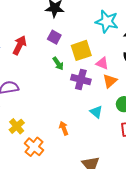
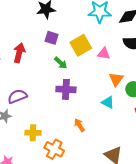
purple cross: (81, 79) -> (66, 89), moved
orange triangle: (110, 81) -> (116, 79), moved
yellow cross: (17, 126) -> (33, 133), turned -35

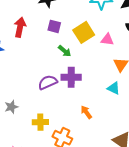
red arrow: (19, 53) -> (20, 27), moved
purple semicircle: (17, 96) -> (48, 82), moved

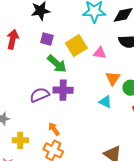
green arrow: (65, 51) -> (57, 64), size x1.5
orange arrow: (86, 112) -> (54, 129), moved
yellow cross: (40, 122) -> (20, 140), moved

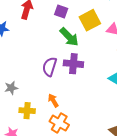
purple semicircle: (40, 95) -> (50, 67), turned -54
orange arrow: (54, 129) -> (53, 100), moved

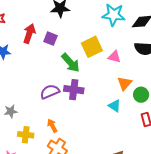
purple square: (61, 12) -> (51, 39), moved
purple semicircle: (50, 67) -> (50, 92), turned 48

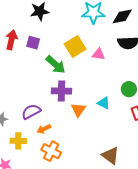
orange triangle: (125, 83) -> (78, 110), moved
purple semicircle: (50, 92) -> (31, 112), moved
orange arrow: (52, 126) -> (44, 129), turned -80

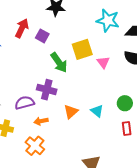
pink triangle: (98, 54) -> (103, 62), turned 32
purple cross: (61, 91) -> (47, 90), moved
orange arrow: (44, 129) -> (41, 121), moved

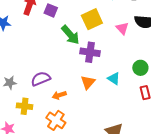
pink triangle: (103, 62) -> (122, 28), moved
purple cross: (47, 90) -> (90, 52), moved

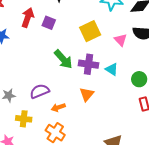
green arrow: (70, 35) -> (63, 59), moved
cyan triangle: (114, 79) -> (112, 69), moved

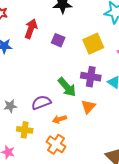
purple square: (49, 23) -> (58, 40), moved
green arrow: (63, 59) -> (67, 87), moved

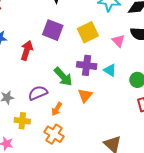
red arrow: (31, 29) -> (27, 50), moved
purple square: (58, 40) -> (53, 30), size x1.5
orange arrow: (60, 119) -> (57, 109), turned -40

